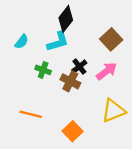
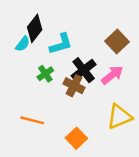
black diamond: (66, 19) -> (35, 28), moved
black cross: (79, 67) -> (84, 70), size x1.5
green cross: (43, 70) -> (45, 74), turned 35

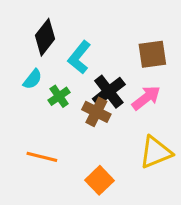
brown square: (117, 41) -> (152, 54), turned 35
cyan semicircle: (23, 44) -> (33, 79), moved
cyan L-shape: (61, 44) -> (79, 57), turned 145

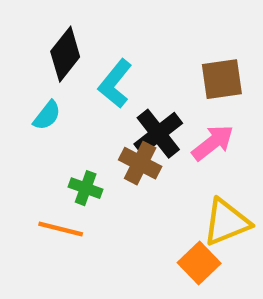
green cross: (59, 96) -> (86, 188), moved, turned -35
orange square: (99, 180) -> (199, 263), moved

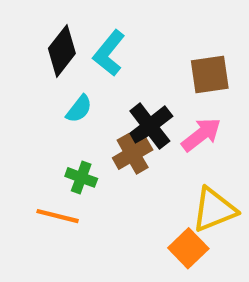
cyan L-shape: (115, 84) -> (109, 53), moved
cyan semicircle: (47, 115) -> (79, 109), moved
brown cross: (140, 163) -> (133, 154), turned 33

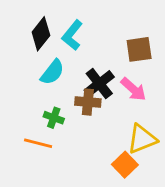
cyan semicircle: (79, 109) -> (52, 72), size x1.4
pink arrow: (201, 135) -> (133, 89), turned 80
brown cross: (133, 154) -> (88, 102), turned 35

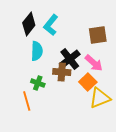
cyan semicircle: (52, 72) -> (37, 51), turned -36
orange line: (38, 143) -> (27, 101), turned 60
orange square: (125, 165) -> (88, 82), moved

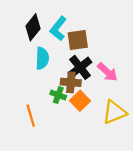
brown square: (98, 35) -> (78, 40), moved
orange square: (88, 82) -> (80, 101), moved
green cross: (38, 83) -> (58, 95), moved

